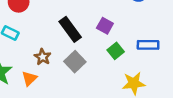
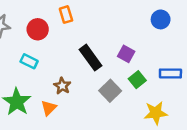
gray square: (75, 62) -> (110, 91), moved

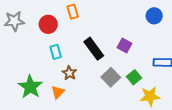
cyan rectangle: (29, 61) -> (56, 52), moved, turned 48
green square: (137, 80) -> (134, 77), moved

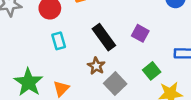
brown star: (69, 73) -> (96, 66), moved
gray square: (111, 77) -> (115, 84), moved

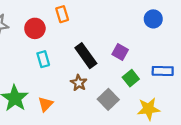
green square: (152, 71) -> (131, 78), moved
gray square: (115, 84) -> (108, 99), moved

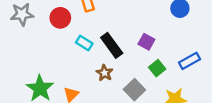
cyan rectangle: (43, 59) -> (84, 43), moved, turned -42
blue rectangle: (163, 71) -> (189, 61), turned -30

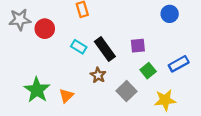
red circle: (60, 18) -> (45, 29), moved
purple square: (146, 42) -> (138, 46), turned -35

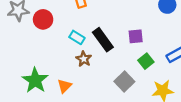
brown star: (98, 75) -> (84, 59), moved

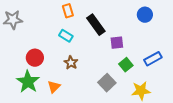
red circle: (43, 19) -> (35, 58), moved
cyan rectangle: (77, 37) -> (66, 36), moved
black rectangle: (103, 40) -> (96, 25), moved

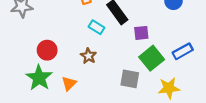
cyan rectangle: (66, 36) -> (96, 27), moved
green square: (126, 65) -> (152, 58), size x1.5
gray square: (107, 83) -> (130, 79), turned -36

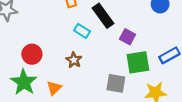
purple square: (141, 33) -> (127, 37), turned 35
green square: (152, 58) -> (138, 62), turned 30

